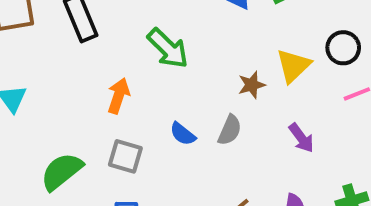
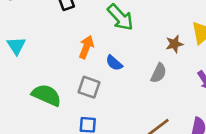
blue semicircle: (183, 134) -> (114, 63), moved
green semicircle: (62, 171) -> (46, 95), turned 60

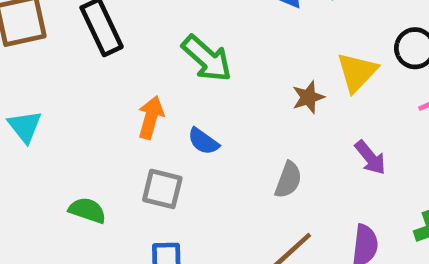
gray semicircle: (159, 73) -> (288, 180), moved
green semicircle: (46, 95) -> (87, 210), size x0.7

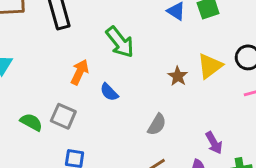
brown star: (308, 97) -> (178, 76), turned -30
purple arrow: (370, 158) -> (214, 143), moved
gray square: (162, 189) -> (63, 116), moved

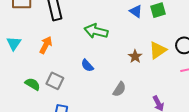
green arrow: (120, 42) -> (96, 31), turned 140
orange arrow: (80, 72) -> (46, 45), moved

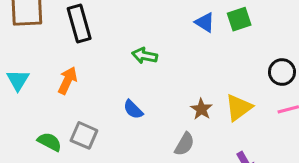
green arrow: (96, 31) -> (145, 56), size x0.7
yellow triangle: (158, 50) -> (239, 108), moved
brown star: (135, 56) -> (201, 109), moved

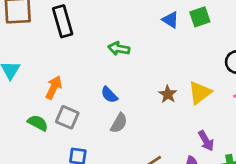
orange arrow: (68, 80) -> (54, 88), moved
gray semicircle: (184, 144) -> (119, 123), moved

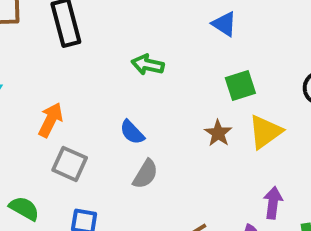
green square: (200, 17) -> (240, 85), moved
green semicircle: (38, 123) -> (24, 208), moved
purple arrow: (206, 141) -> (273, 203), turned -144

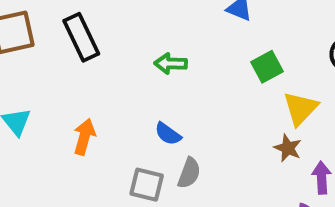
brown star: (218, 133) -> (288, 148), moved
gray square: (70, 164) -> (147, 185), moved

